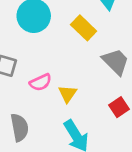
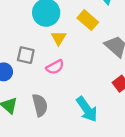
yellow triangle: (68, 94) -> (59, 38), moved

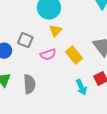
yellow rectangle: (88, 20) -> (74, 55), moved
cyan arrow: (87, 109) -> (81, 87), moved, size x0.7

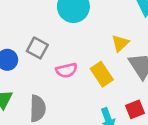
yellow triangle: (55, 31) -> (120, 43), moved

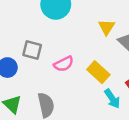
yellow rectangle: (102, 74) -> (98, 72), moved

